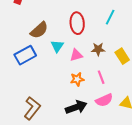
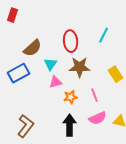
brown star: (98, 49) -> (80, 67), moved, size x1.5
pink triangle: (76, 55) -> (56, 82), moved
black arrow: (76, 107) -> (70, 125), turned -70

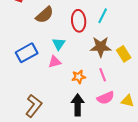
cyan line: (104, 35) -> (103, 16), moved
brown semicircle: (33, 48) -> (45, 15), moved
brown star: (80, 67) -> (101, 47), moved
pink triangle: (56, 82) -> (55, 62), moved

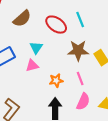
cyan line: (103, 16) -> (80, 20), turned -49
red ellipse: (79, 21) -> (56, 25), turned -50
pink semicircle: (106, 98) -> (83, 102), turned -42

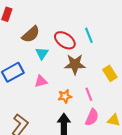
cyan triangle: (36, 48) -> (42, 53), moved
brown star: (78, 51) -> (75, 64), moved

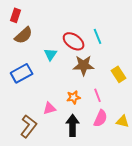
brown semicircle: (31, 34) -> (24, 35), moved
pink triangle: (41, 81) -> (50, 108), moved

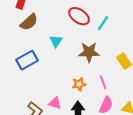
cyan line: (98, 36) -> (103, 23), turned 56
red ellipse: (74, 41) -> (79, 16), moved
pink triangle: (50, 108) -> (55, 103), moved, turned 32

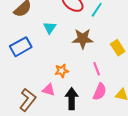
orange star: (79, 84) -> (62, 71), moved

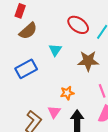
pink triangle: (49, 90) -> (54, 112), turned 48

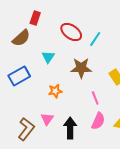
red rectangle: (20, 11) -> (35, 18), moved
orange star: (67, 93) -> (55, 91), moved

